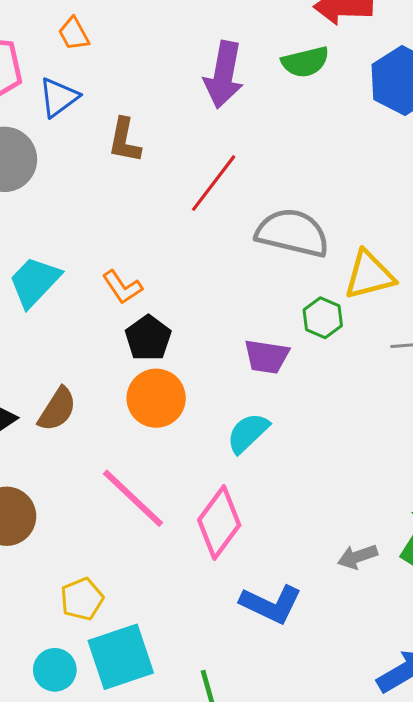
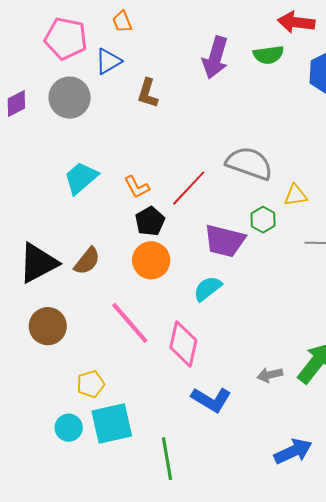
red line: (214, 183) -> (189, 188), moved
yellow triangle: (369, 275) -> (296, 195), size x0.7
purple trapezoid: (267, 357) -> (225, 241), size x1.4
pink diamond: (219, 523) -> (183, 344), turned -30

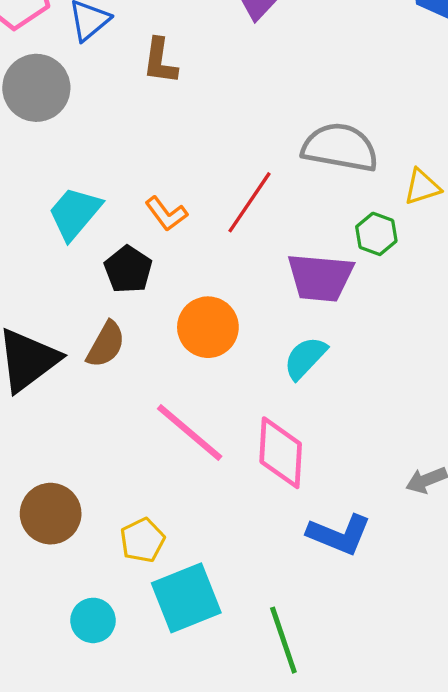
black pentagon: (150, 221) -> (128, 270), moved
brown circle: (48, 326) -> (51, 514), moved
cyan circle: (69, 428) -> (93, 620), moved

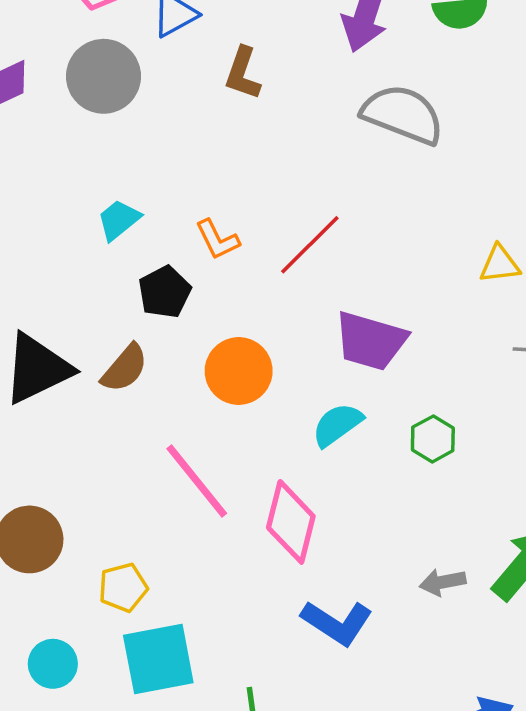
gray semicircle: (340, 147) -> (403, 114), moved
cyan trapezoid: (75, 213) -> (119, 220), size x0.7
green hexagon: (376, 234) -> (433, 439), moved

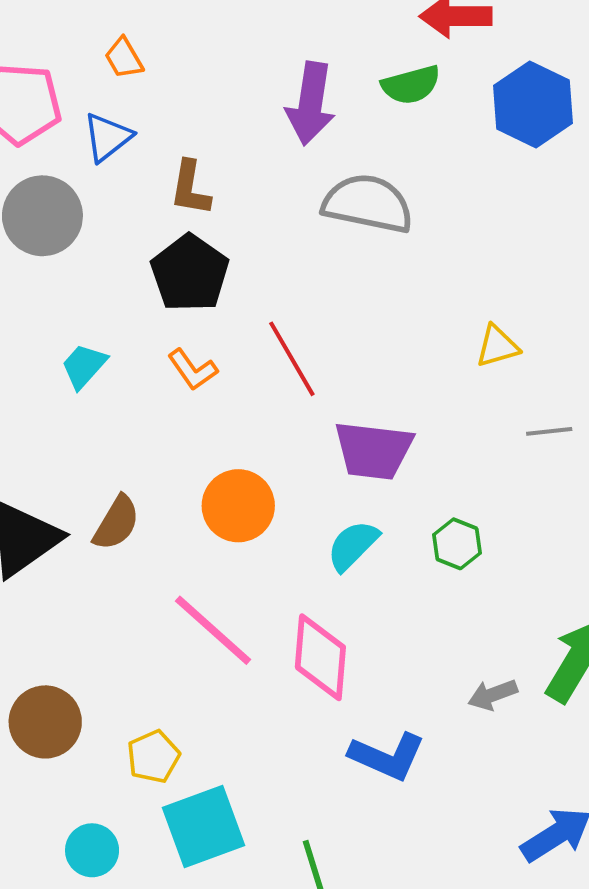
red line: (310, 245) -> (292, 359), turned -66
black pentagon: (165, 292) -> (190, 273), moved, size x1.4

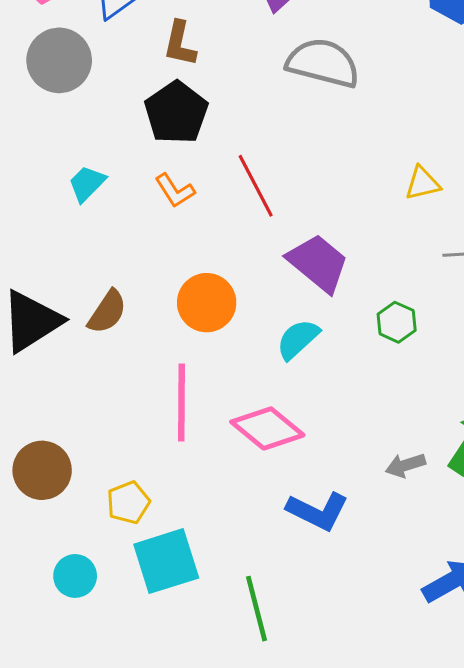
purple trapezoid: (373, 450) -> (318, 263), turned -150
green hexagon: (457, 544) -> (397, 322), moved
pink line: (213, 630) -> (182, 402), turned 46
pink diamond: (320, 657) -> (267, 428), turned -58

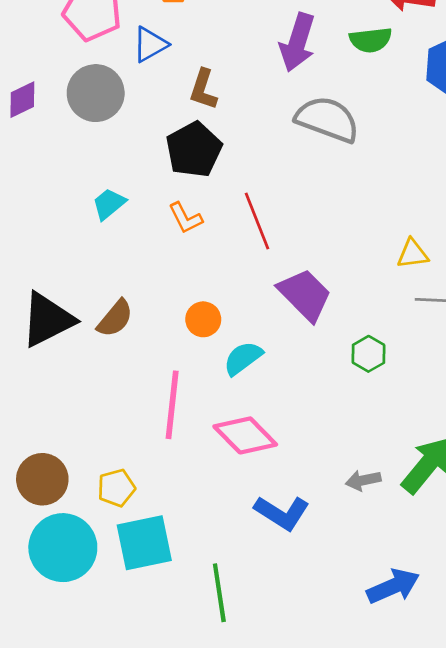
yellow triangle: (422, 183) -> (413, 254), moved
orange circle: (207, 303) -> (203, 319), size x0.7
cyan semicircle: (298, 339) -> (243, 358), moved
brown circle: (42, 470) -> (42, 479), moved
cyan circle: (75, 576) -> (63, 548), size x1.8

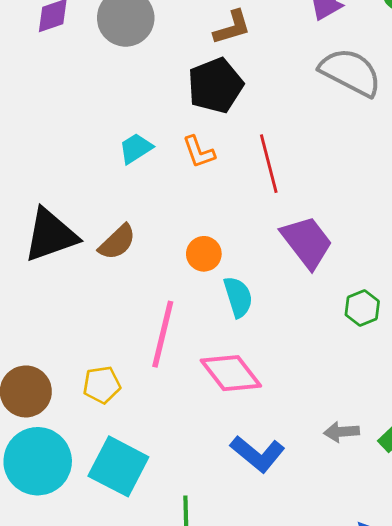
brown L-shape: (203, 89) -> (232, 27), turned -132
cyan trapezoid: (109, 204) -> (136, 148), moved
cyan semicircle: (243, 358) -> (238, 297), turned 102
yellow pentagon: (116, 488) -> (102, 385), moved
cyan square: (144, 543) -> (118, 466), turned 32

